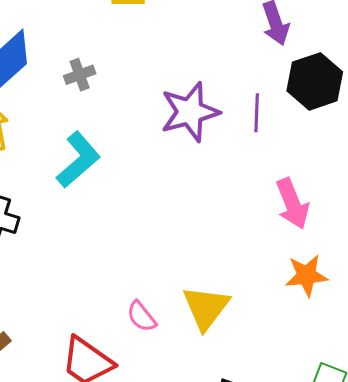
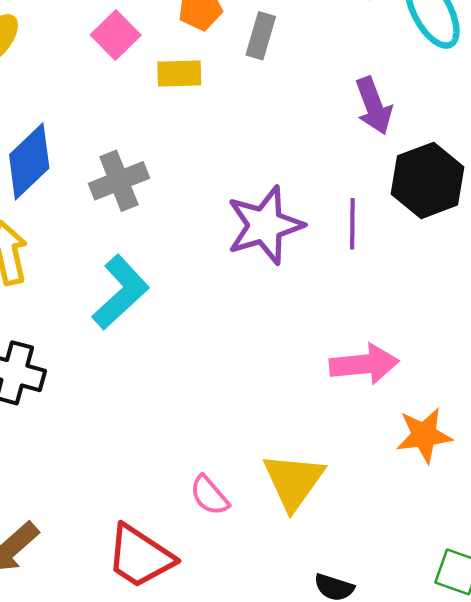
gray cross: (80, 75) -> (119, 181), size x1.4
pink arrow: (292, 204) -> (364, 364), moved, turned -72

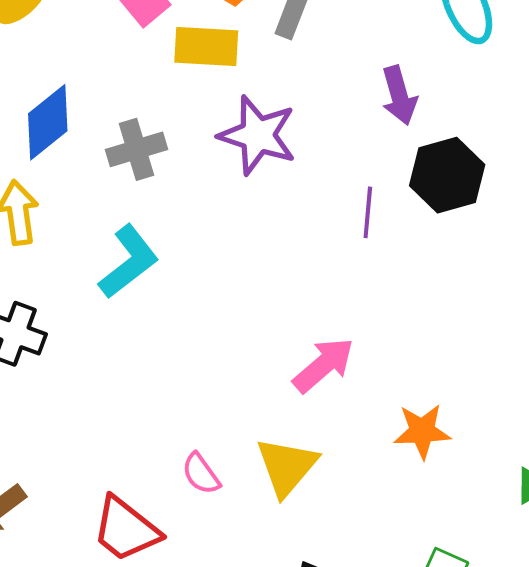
yellow rectangle: (179, 73) -> (206, 46), size x1.4
purple star: (265, 225) -> (258, 135), moved, turned 30
pink arrow: (364, 364) -> (323, 365), moved, turned -40

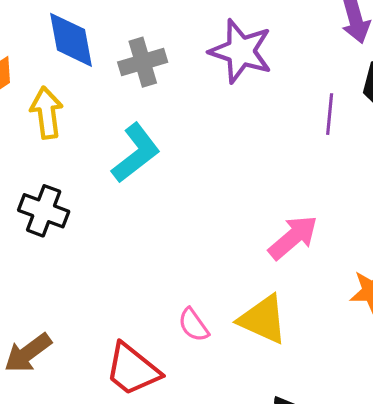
blue diamond: (48, 122) -> (71, 40), turned -62
yellow triangle: (287, 467) -> (263, 319), turned -46

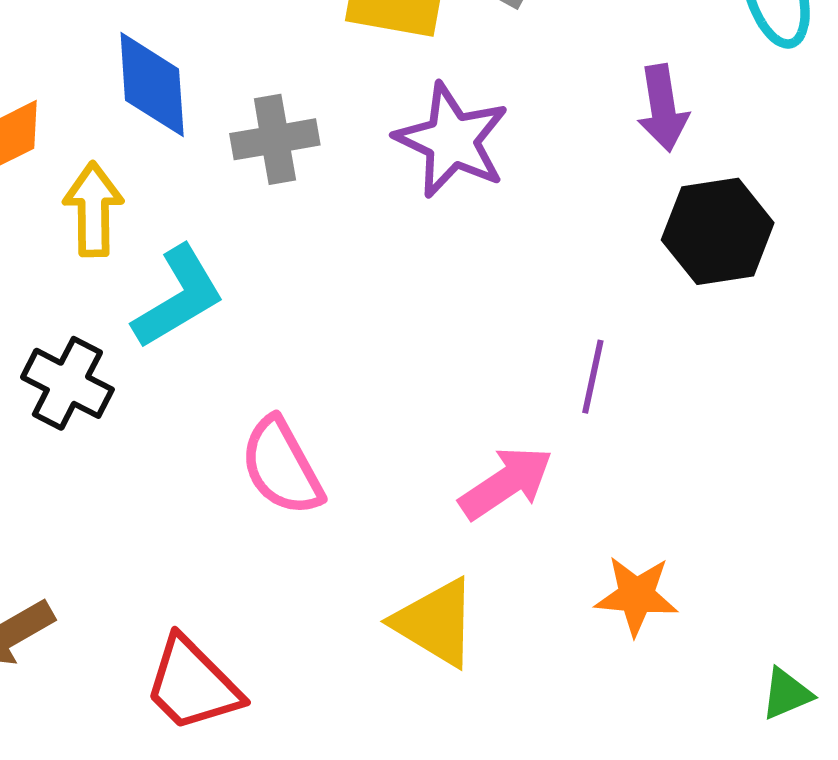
purple line: (330, 114) -> (593, 377), moved
cyan L-shape: (136, 153) -> (178, 297), moved
pink semicircle: (193, 325) -> (282, 467), moved, size x1.6

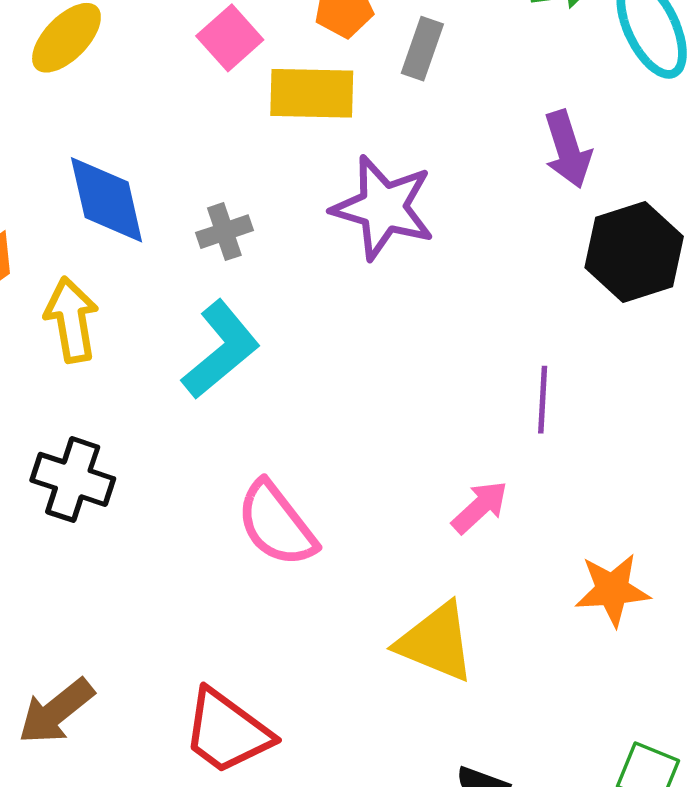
gray cross: (275, 139) -> (224, 232), size x0.7
cyan L-shape: (178, 297) -> (221, 350), moved
pink arrow: (506, 483) -> (480, 507), size x0.7

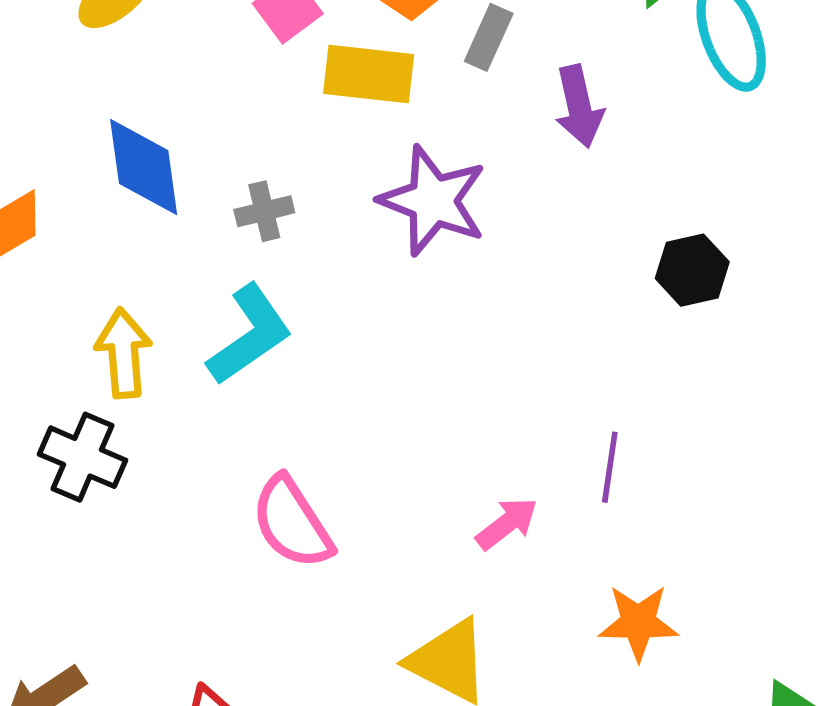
purple arrow: (568, 149) -> (579, 106), moved
black hexagon: (634, 252) -> (692, 270), size x0.7
yellow arrow: (72, 320) -> (123, 353), moved
purple line: (543, 400) -> (610, 467), moved

